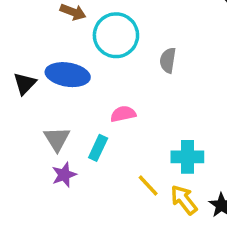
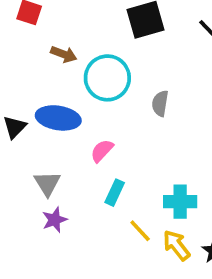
pink semicircle: (123, 114) -> (102, 151), moved, turned -35
cyan rectangle: (98, 148) -> (115, 193), moved

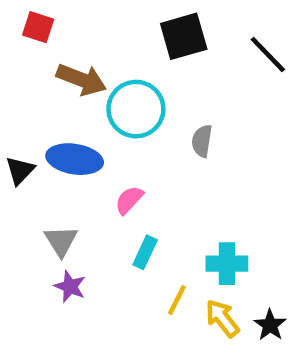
brown arrow: (64, 54) -> (81, 79), size x1.5
purple star: (55, 220) -> (70, 286), turned -30
yellow line: (140, 231) -> (177, 300), turned 70

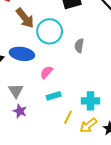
brown arrow: (81, 79) -> (25, 18), turned 30
cyan rectangle: (145, 252) -> (54, 96), turned 48
yellow arrow: (222, 318) -> (88, 125), turned -90

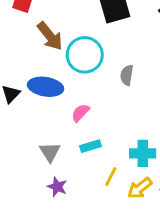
gray triangle: (16, 91) -> (50, 152), moved
purple star: (20, 111) -> (57, 187), moved

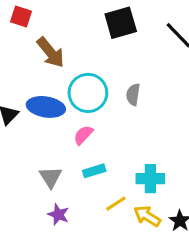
cyan circle: (85, 55) -> (88, 93), moved
yellow line: (111, 177) -> (116, 204), turned 30
yellow arrow: (140, 188) -> (147, 216), turned 70

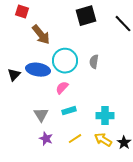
yellow line: (116, 204) -> (75, 139), moved

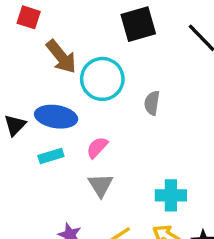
cyan circle: (65, 61) -> (102, 79), moved
cyan rectangle: (69, 111) -> (51, 156), moved
gray triangle: (41, 115) -> (101, 185), moved

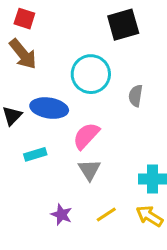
brown arrow: (61, 57) -> (23, 54), moved
pink semicircle: (97, 147) -> (86, 136), size x1.4
cyan rectangle: (51, 156) -> (35, 154), moved

